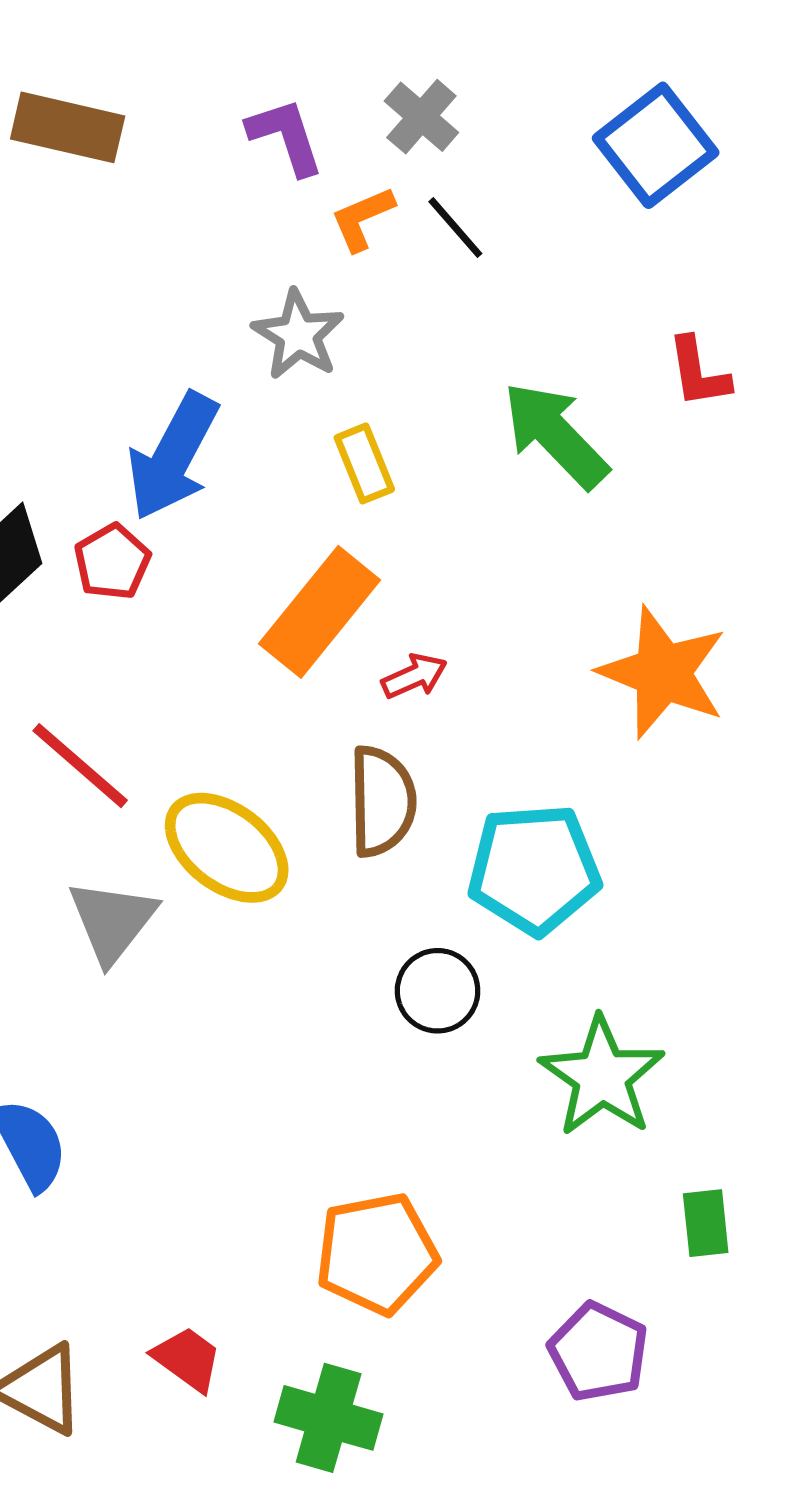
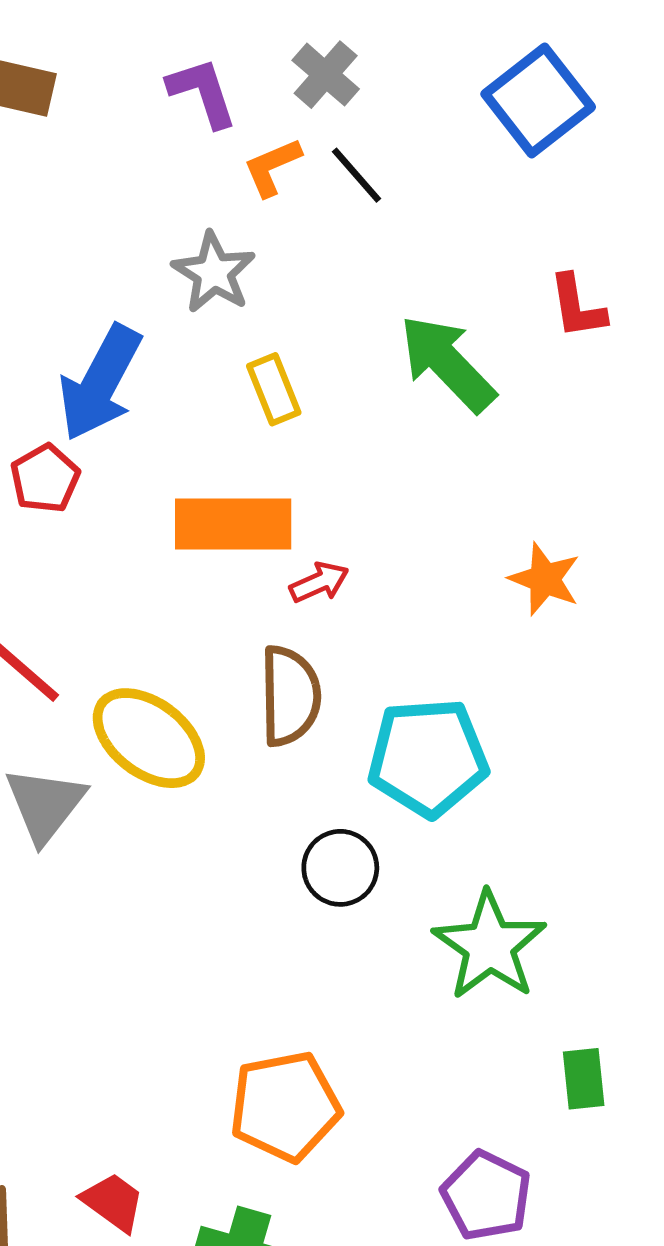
orange rectangle: (320, 612) -> (233, 524), turned 51
orange star: (663, 673) -> (545, 579), size x0.6

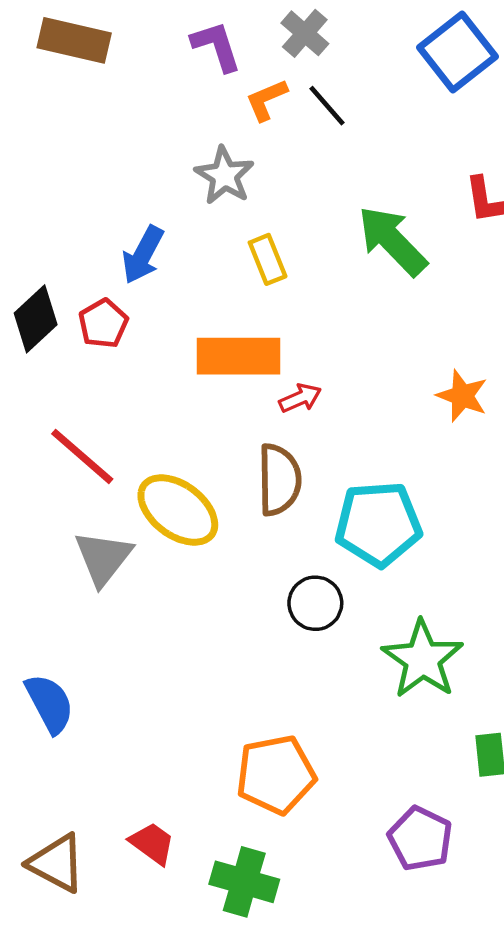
blue arrow: (100, 383) -> (143, 255), size x0.7

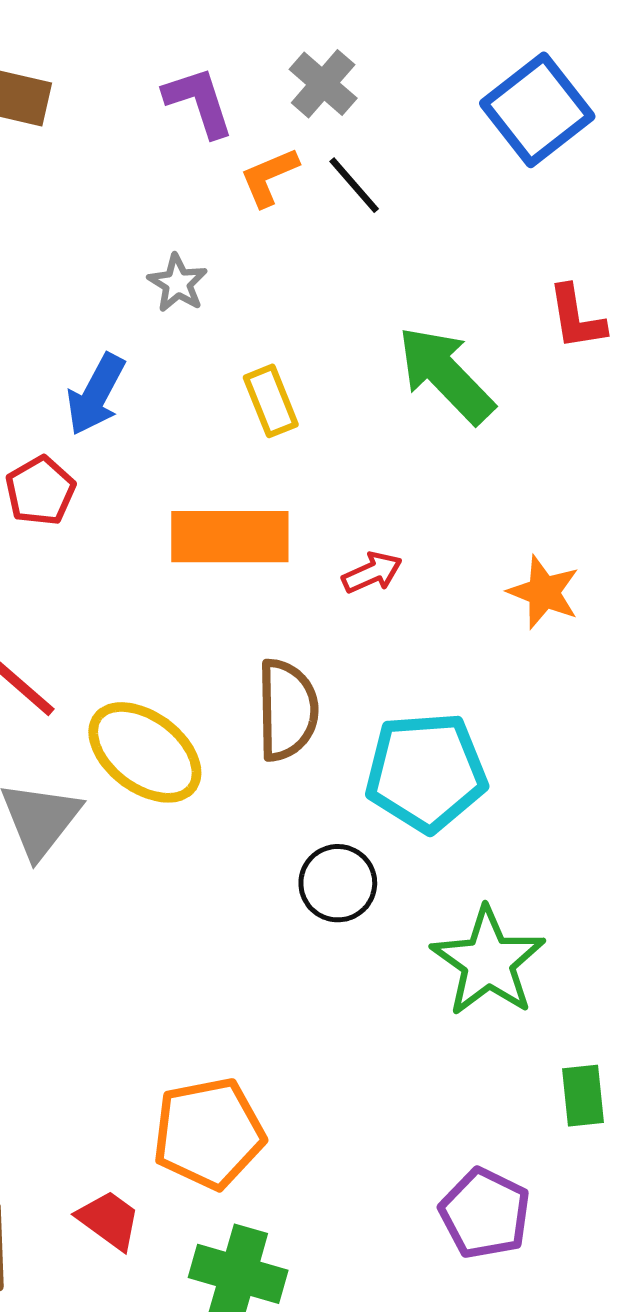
gray star: (224, 176) -> (178, 283), moved, size x0.7
red arrow: (300, 398) -> (372, 573), moved
orange pentagon: (276, 775) -> (209, 1133), moved

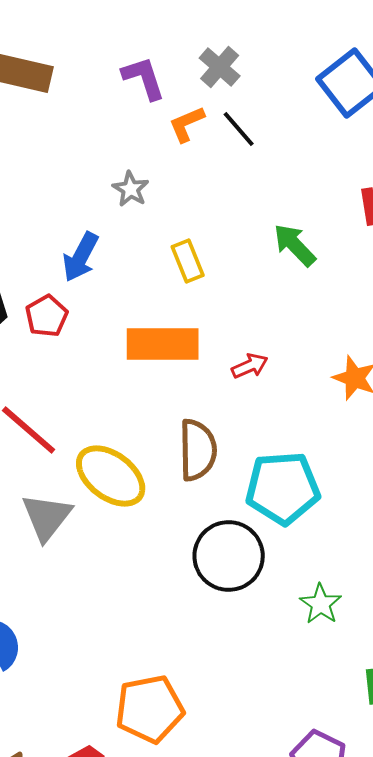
green arrow: (446, 375) -> (295, 245), size x0.7
black circle: (338, 883) -> (229, 556), size x1.5
green star: (488, 962) -> (321, 604), size x0.6

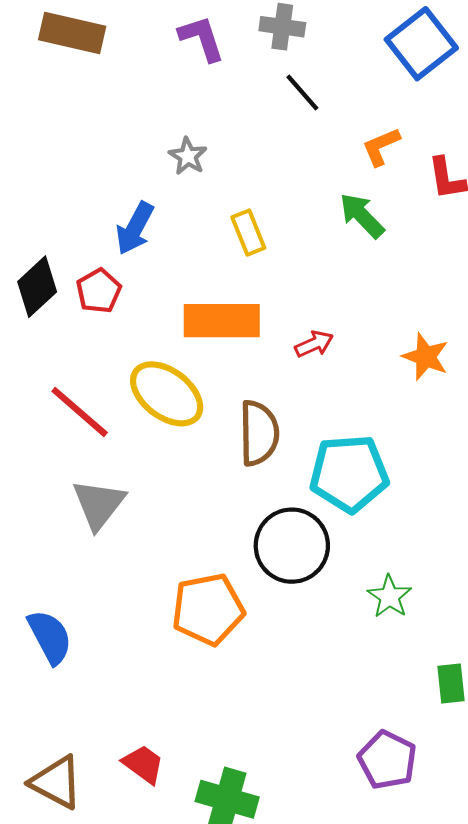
gray cross: (220, 67) -> (282, 27), turned -33
orange L-shape: (187, 124) -> (381, 147), moved
yellow ellipse: (111, 476) -> (167, 394), moved
orange pentagon: (150, 709) -> (208, 609), moved

